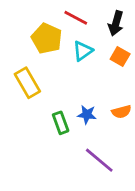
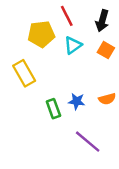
red line: (76, 18) -> (67, 16), turned 35
yellow pentagon: (47, 38) -> (41, 34), turned -30

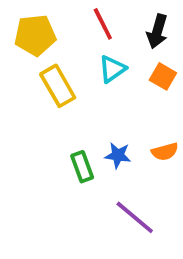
yellow pentagon: (41, 34) -> (35, 35), moved
yellow rectangle: (24, 73) -> (58, 86), moved

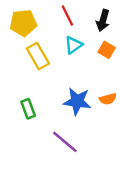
blue star: (118, 155) -> (77, 101), size x1.6
green rectangle: (82, 167) -> (28, 109), moved
purple line: (135, 217) -> (65, 142), moved

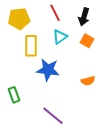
yellow rectangle: (38, 56) -> (31, 46), turned 30
blue star: (77, 101) -> (48, 70), moved
green rectangle: (28, 109) -> (14, 95), moved

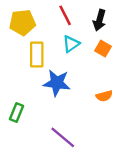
green rectangle: (14, 95) -> (17, 113), turned 42

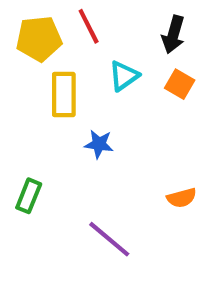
red line: (65, 15) -> (89, 26), moved
blue star: (57, 83) -> (99, 144), size x0.6
orange semicircle: (104, 96) -> (182, 198), moved

